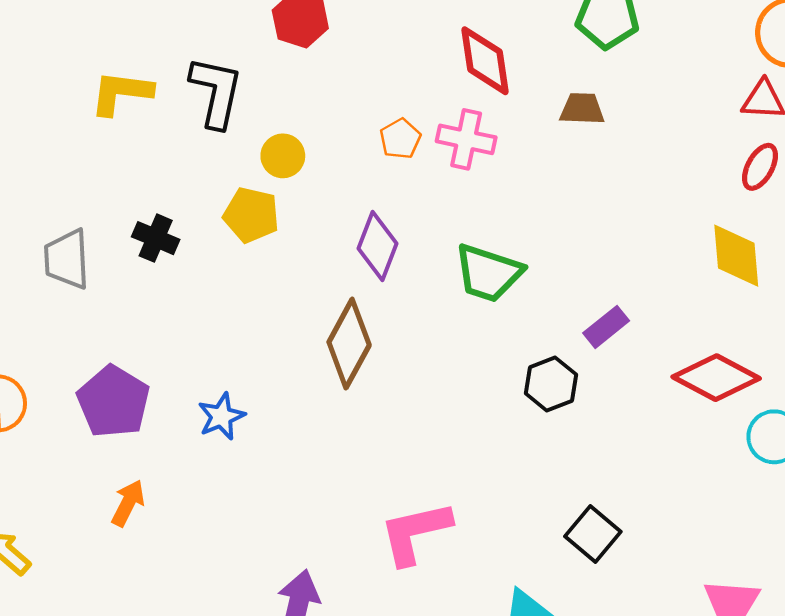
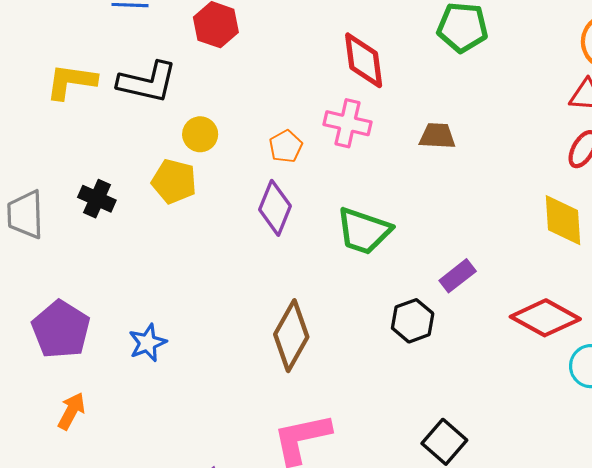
black L-shape: (216, 92) -> (147, 82), turned 90
brown trapezoid: (582, 109) -> (437, 136), moved
orange pentagon: (400, 139) -> (286, 146), moved
brown diamond: (349, 344) -> (291, 336), moved

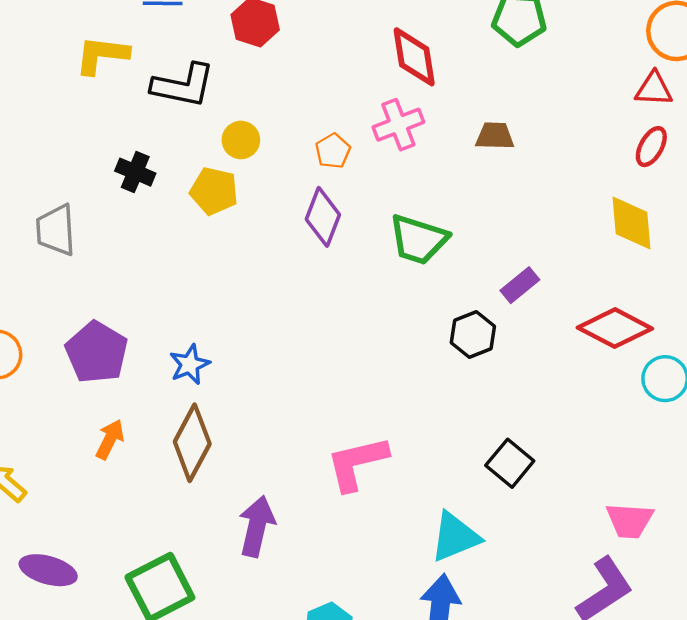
yellow L-shape: (71, 82) -> (102, 55), moved
pink cross: (347, 123) -> (398, 125), turned -33
black cross: (97, 199) -> (135, 172), moved
brown diamond: (291, 336) -> (192, 443), moved

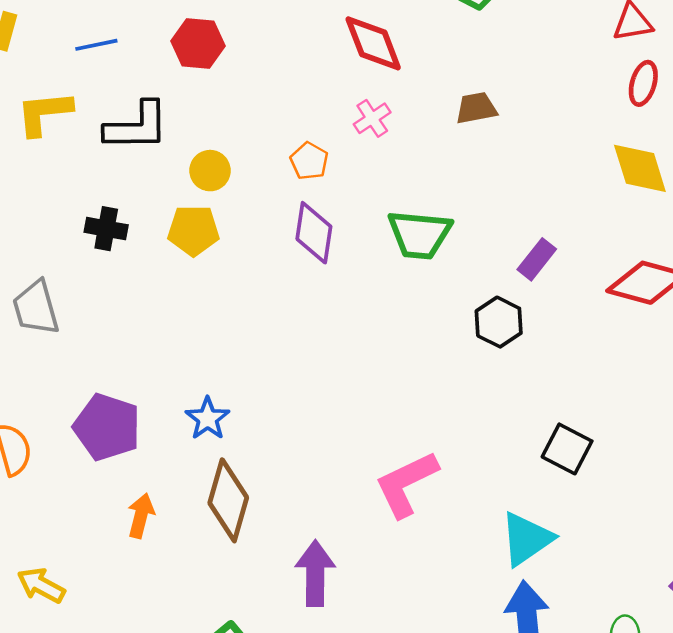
pink cross: (398, 125) -> (372, 118), size x0.7

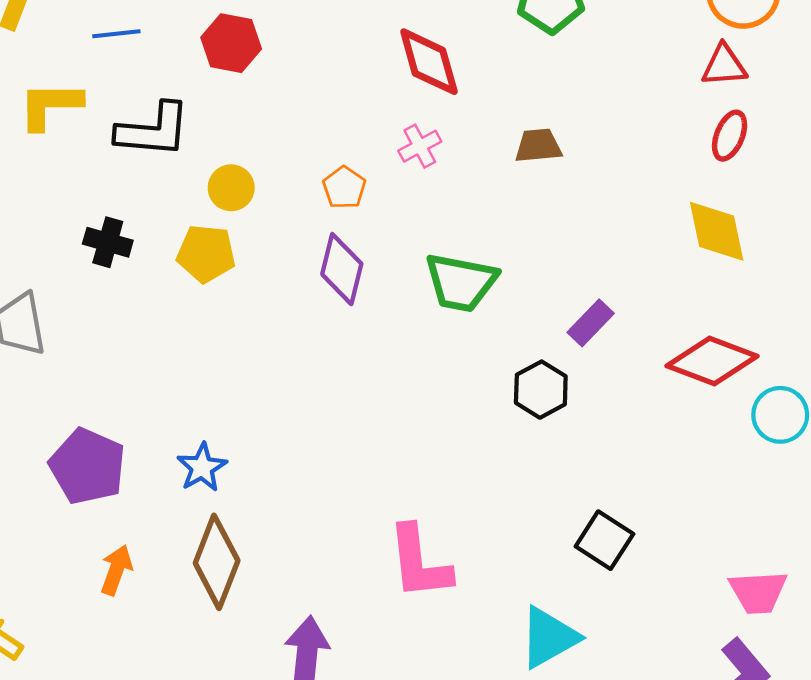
pink L-shape: (406, 484) -> (419, 562), turned -76

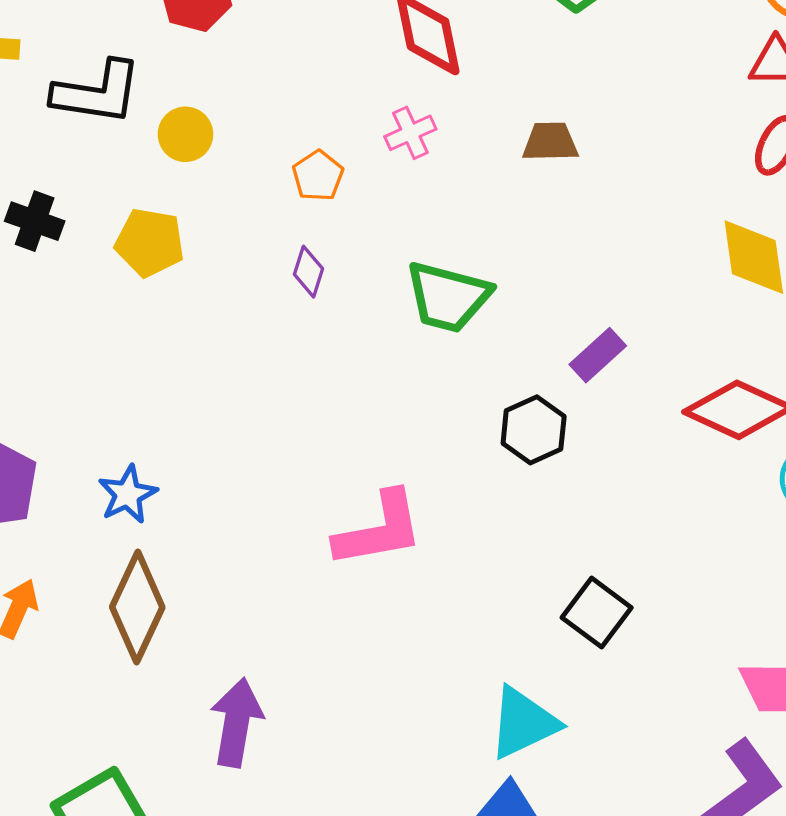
yellow circle: (231, 188) -> (185, 134), moved
purple diamond: (342, 269) -> (309, 272), size x0.6
pink L-shape: (419, 562) -> (379, 530), moved, turned -98

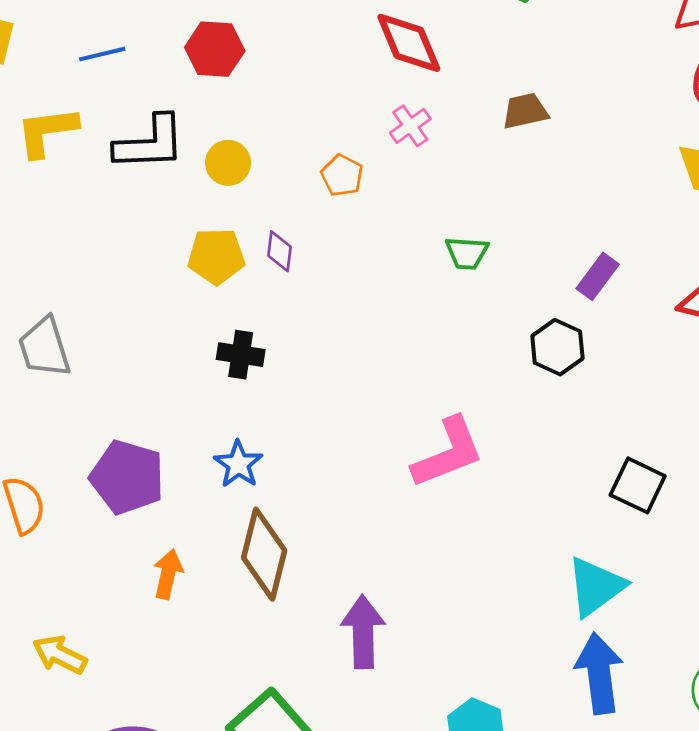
black cross: (35, 221) -> (241, 355), moved
purple diamond: (309, 272) -> (280, 251), moved
green trapezoid: (448, 297) -> (467, 253), size x0.6

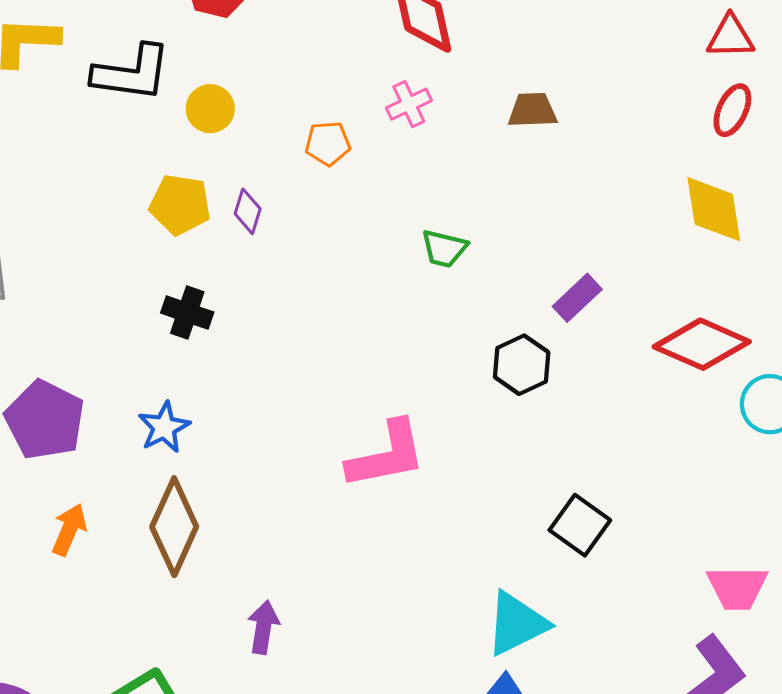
orange pentagon: (342, 175) -> (328, 143), turned 30
purple arrow: (363, 632) -> (263, 627), size x0.7

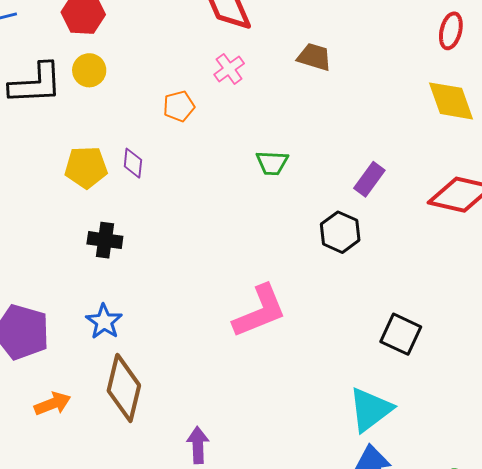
yellow circle: (210, 109) -> (89, 70), moved
brown trapezoid: (532, 110) -> (314, 57), turned 30
orange arrow: (69, 530) -> (53, 404), turned 57

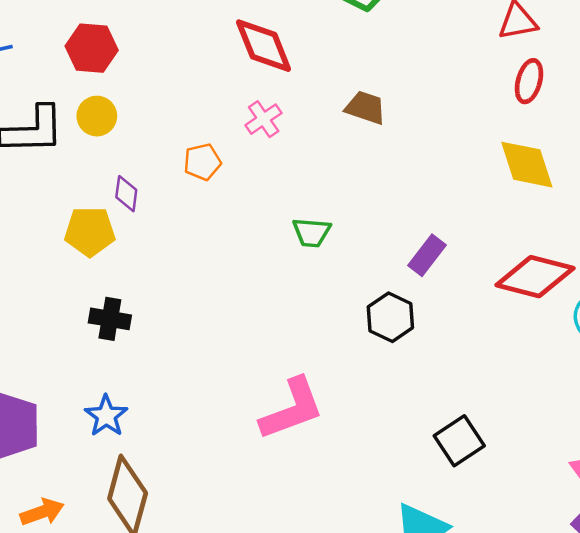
purple diamond: (133, 163) -> (126, 194), moved
black square: (401, 334) -> (459, 441), turned 30

